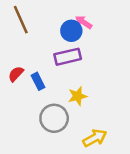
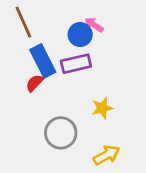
red semicircle: (16, 74) -> (34, 83), moved
blue rectangle: (38, 81) -> (43, 61), moved, size x1.6
yellow star: (77, 96) -> (102, 108), moved

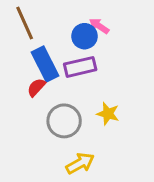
yellow star: (102, 108) -> (108, 114), turned 30
gray circle: (61, 133) -> (64, 121), moved
yellow arrow: (106, 155) -> (80, 163), moved

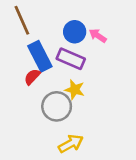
pink arrow: (99, 26) -> (98, 36), moved
purple rectangle: (80, 67) -> (71, 59), turned 36
yellow star: (108, 114) -> (75, 90), moved

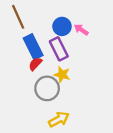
purple rectangle: (71, 59) -> (59, 49), turned 40
red semicircle: (32, 77) -> (35, 64), moved

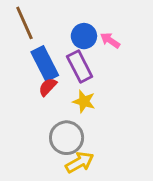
gray circle: (47, 88) -> (67, 138), moved

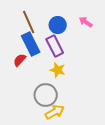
brown line: (24, 23) -> (29, 22), moved
pink arrow: (110, 40) -> (86, 22), moved
red semicircle: (48, 87) -> (20, 60), moved

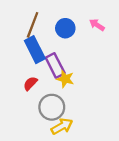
brown line: (29, 22) -> (33, 25), turned 45
purple rectangle: (55, 46) -> (55, 65), moved
red semicircle: (20, 60) -> (30, 83), moved

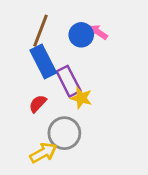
pink arrow: (97, 25) -> (98, 32), moved
yellow arrow: (62, 126) -> (43, 153), moved

